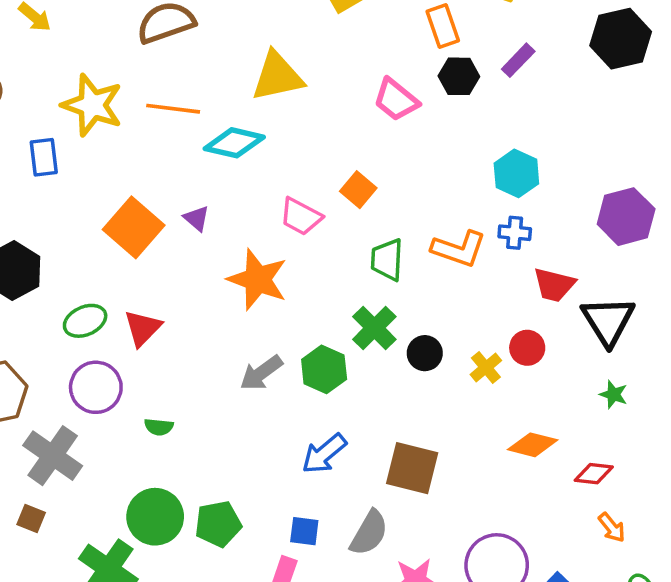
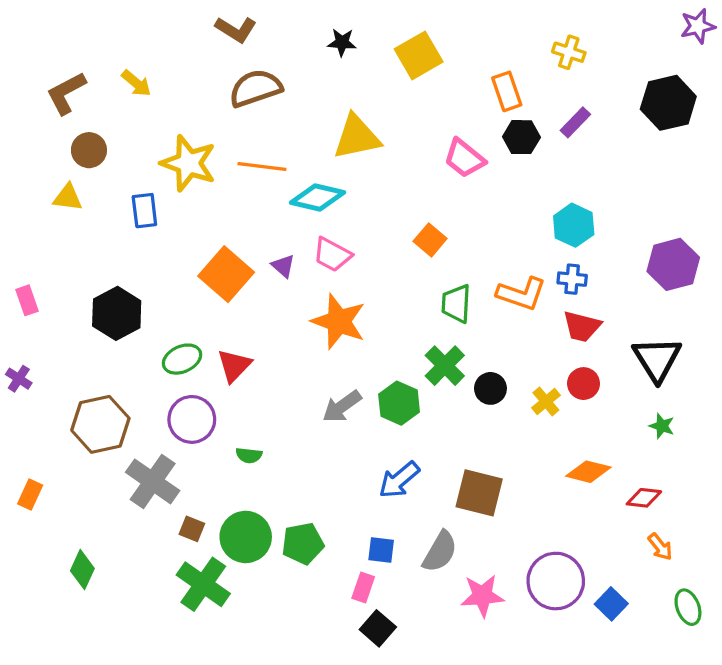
pink trapezoid: (301, 217) -> (332, 255), moved
red trapezoid: (554, 285) -> (582, 326), moved
brown square: (31, 519) -> (192, 529), moved

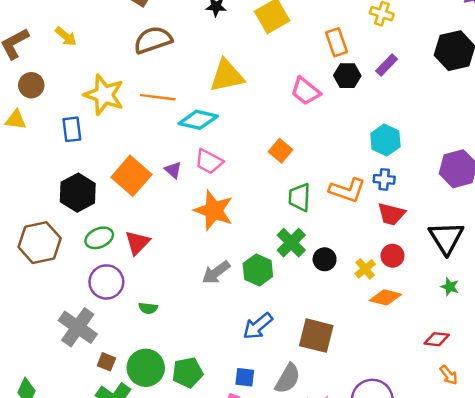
black hexagon: (117, 313) -> (78, 193), moved
brown hexagon: (100, 424) -> (40, 243), moved
orange diamond: (588, 472) -> (385, 297), moved

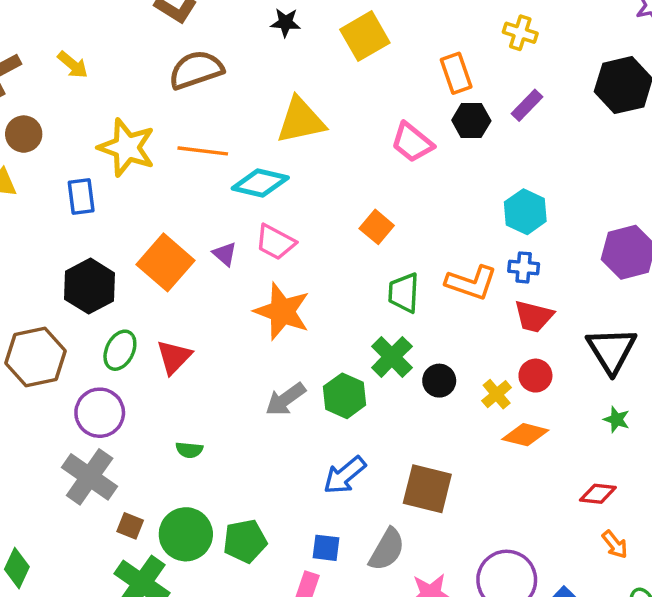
green ellipse: (99, 238) -> (120, 350), turned -40
purple circle: (106, 282) -> (100, 413), moved

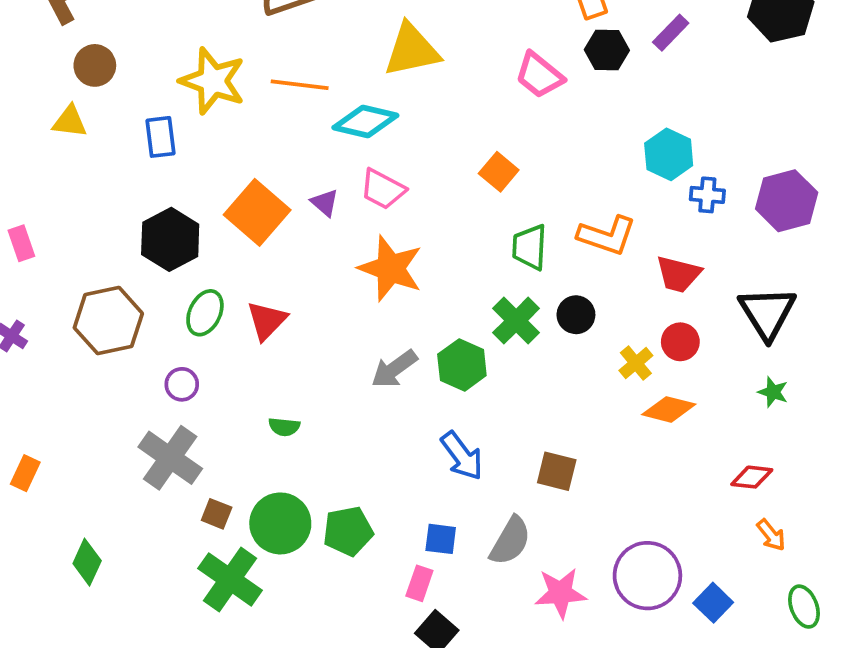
blue cross: (524, 267) -> (707, 195), moved
black circle: (439, 381) -> (576, 315), moved
purple circle: (100, 413) -> (182, 384), size x0.6
blue arrow: (345, 475) -> (462, 456), turned -87
brown square: (427, 489) -> (557, 471), size x0.7

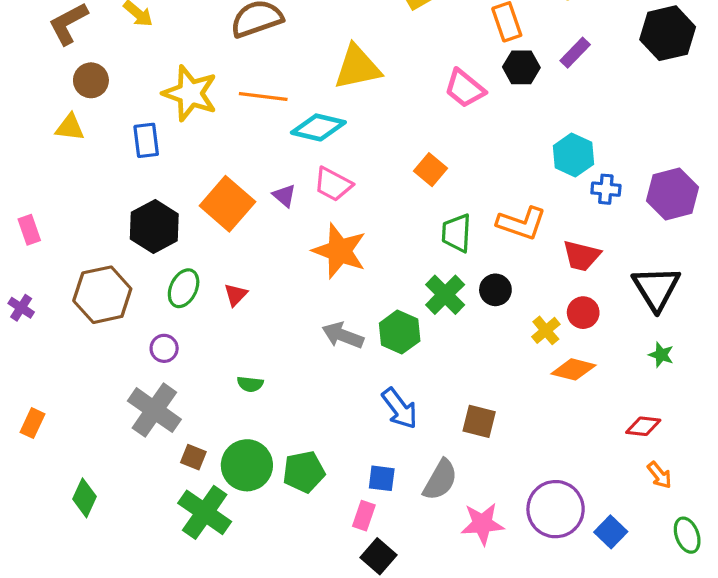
red triangle: (267, 321) -> (236, 295), size x0.7
gray arrow: (394, 369) -> (343, 335), turned 57

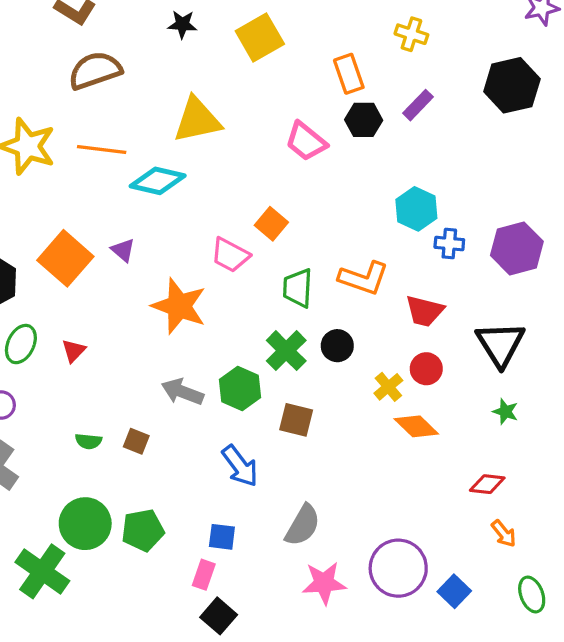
pink trapezoid: (333, 184) -> (230, 255), moved
orange diamond: (573, 369) -> (416, 426), turned 30
brown square: (479, 421) -> (296, 420), moved
brown square: (193, 457) -> (136, 441), moved
gray semicircle: (440, 480) -> (303, 525), moved

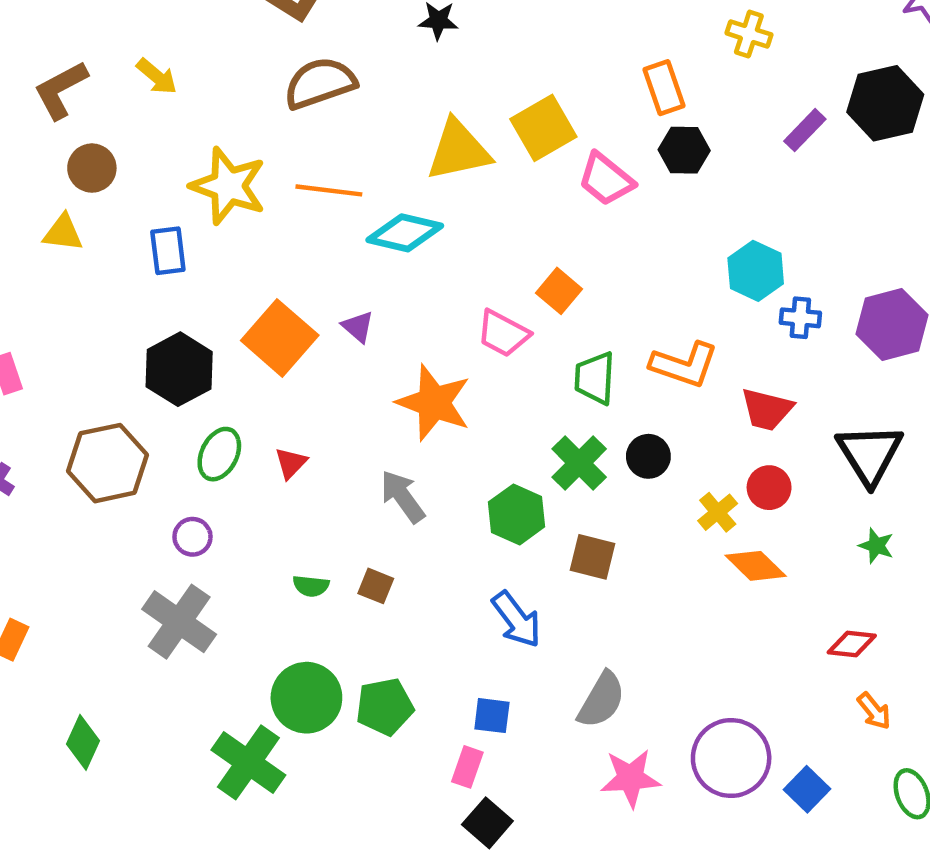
yellow square: (260, 38) -> (543, 128), moved
purple rectangle: (418, 105) -> (805, 130), moved
gray arrow: (182, 392) -> (403, 497), moved, turned 33

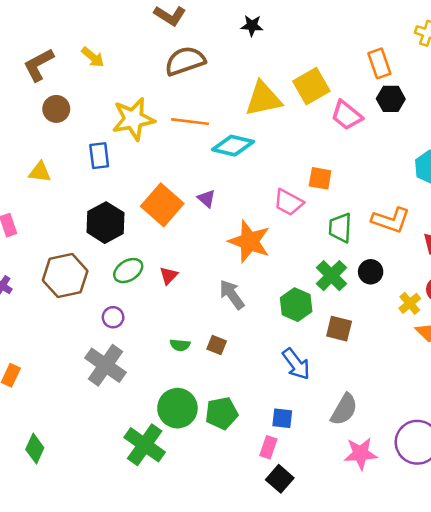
yellow star: (228, 186) -> (133, 119), turned -30
yellow triangle: (63, 233) -> (40, 172), moved
orange square: (559, 291) -> (320, 178), turned -30
green ellipse: (219, 454) -> (128, 271), turned 32
green diamond: (83, 742) -> (35, 449), moved

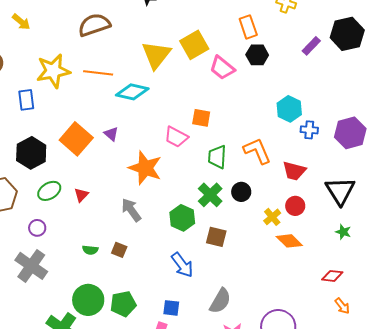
yellow triangle: (263, 99) -> (156, 55), turned -40
orange L-shape: (391, 220) -> (257, 151), turned -132

